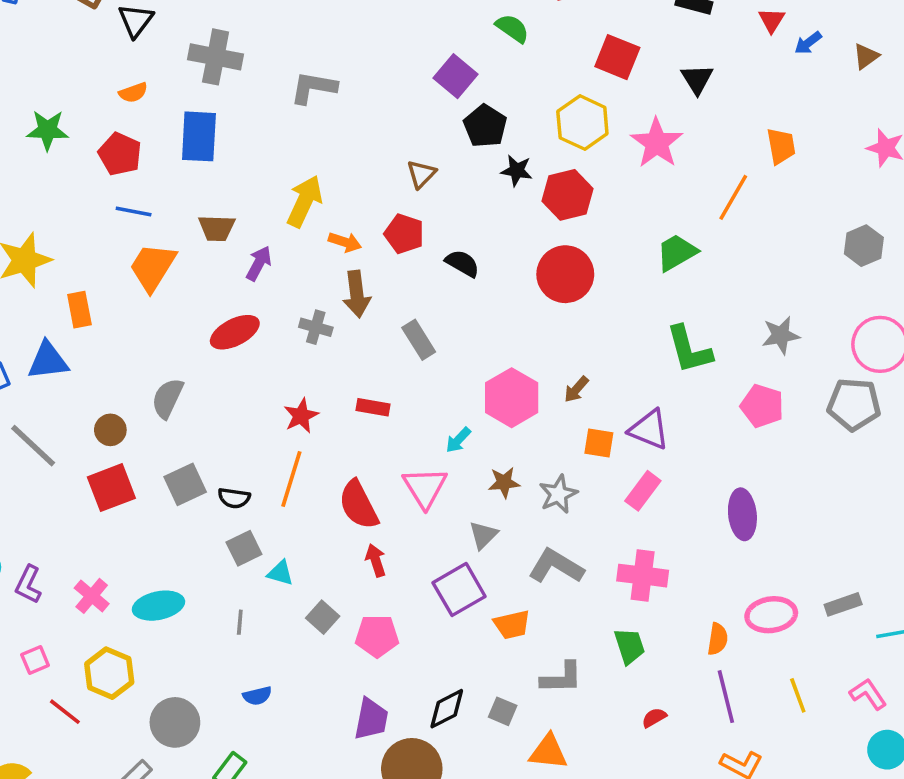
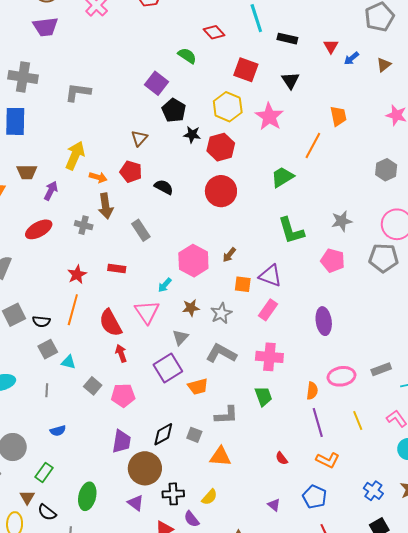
red semicircle: (654, 718) -> (282, 458), moved, turned -96

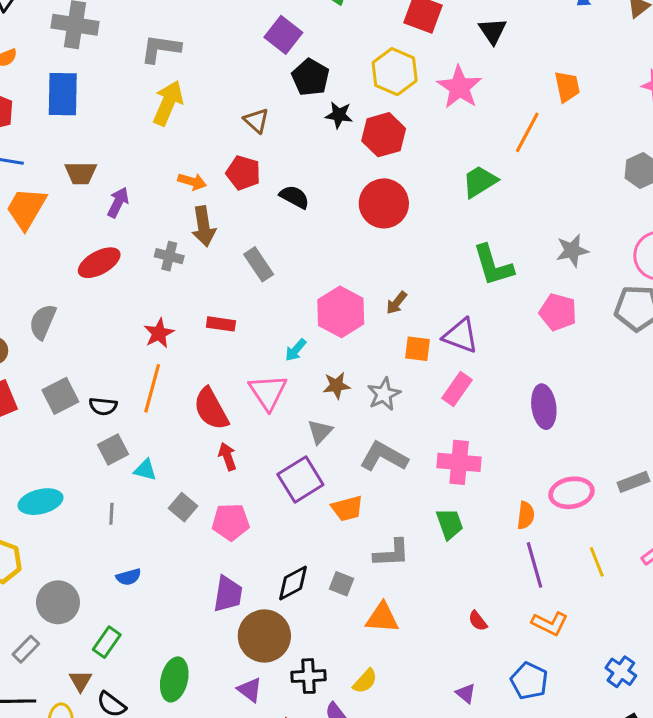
brown triangle: (139, 138) -> (256, 121), turned -30
yellow arrow: (75, 155) -> (168, 103), moved

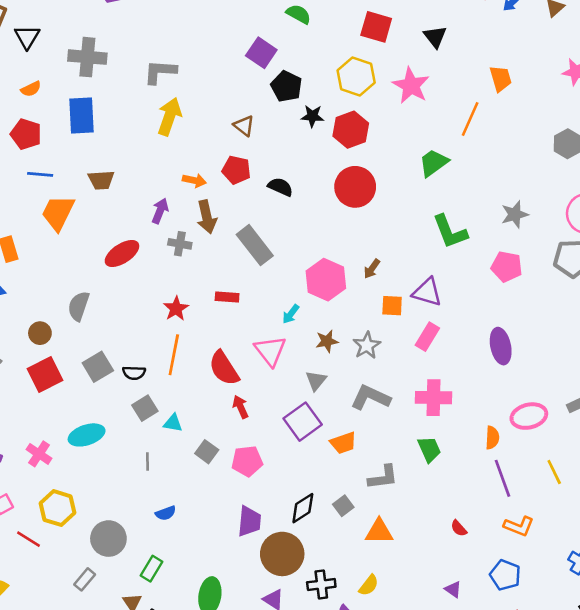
purple arrow: (118, 202) -> (160, 211), moved
gray rectangle: (259, 264) -> (255, 245), size x1.4
cyan ellipse: (41, 502) -> (87, 435), moved
gray square: (341, 584) -> (343, 506), turned 36

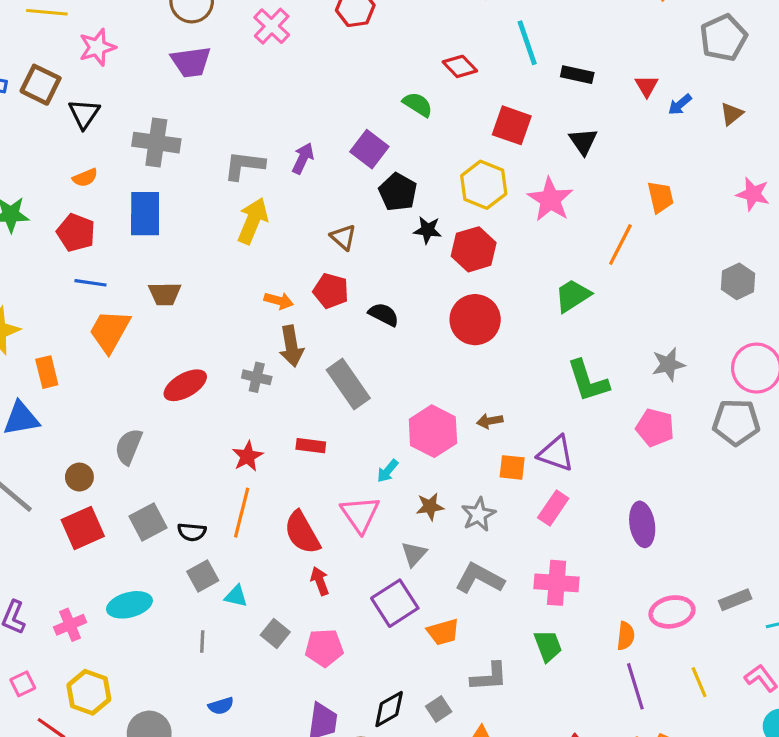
purple arrow: (160, 211) -> (303, 158), moved
brown arrow: (372, 269) -> (490, 421), turned 42
pink cross: (39, 454) -> (70, 625), turned 30

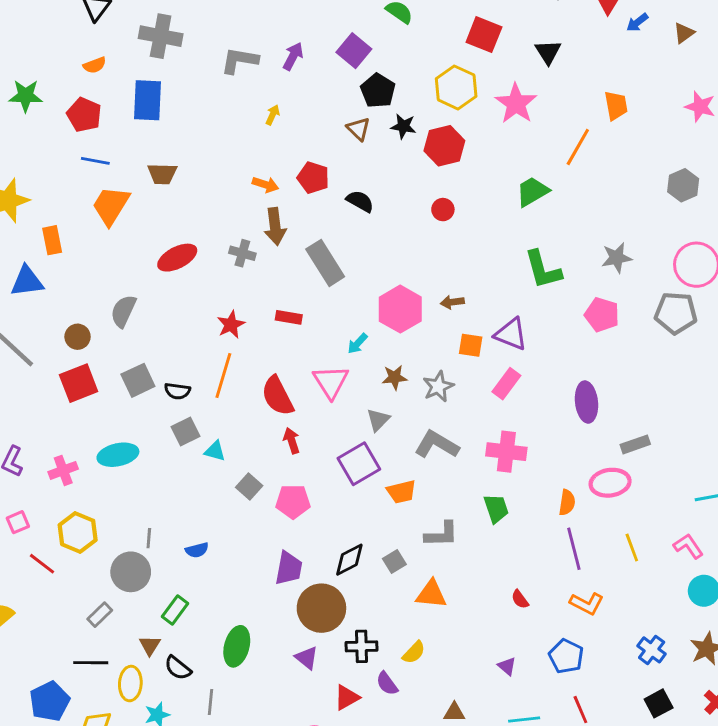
yellow arrow: (253, 221) -> (273, 115), moved, size x0.5
brown triangle: (343, 237) -> (358, 129), moved
red circle: (475, 320) -> (443, 210), size x0.5
gray rectangle: (735, 600) -> (635, 444), moved
gray line: (202, 642) -> (149, 538), moved

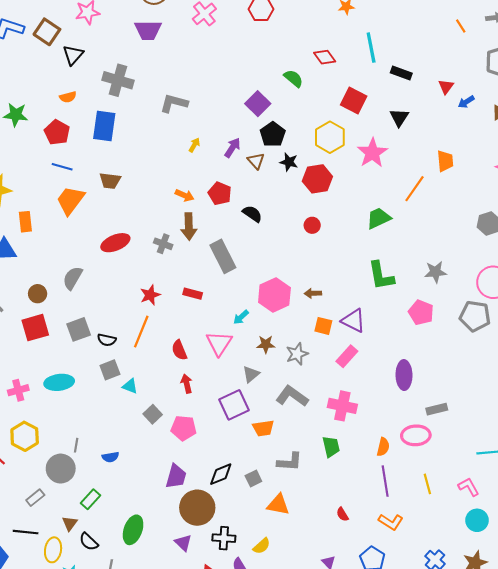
purple arrow: (293, 56) -> (232, 148), moved
red semicircle: (278, 396) -> (179, 350), size x0.7

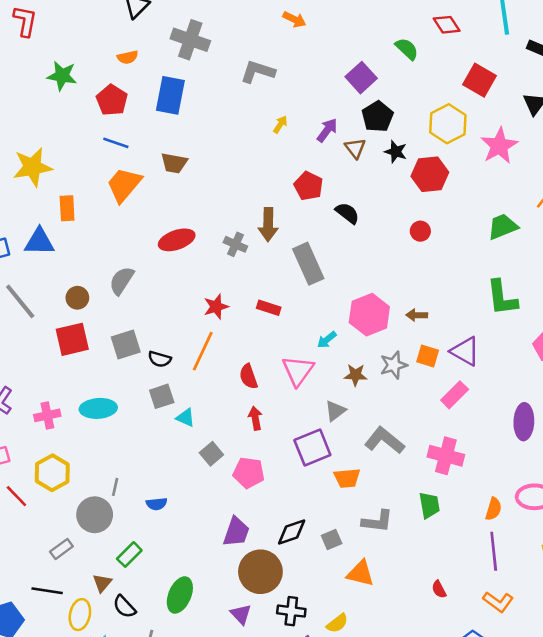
orange arrow: (185, 195) -> (294, 19), moved
gray star: (297, 354) -> (394, 365), moved

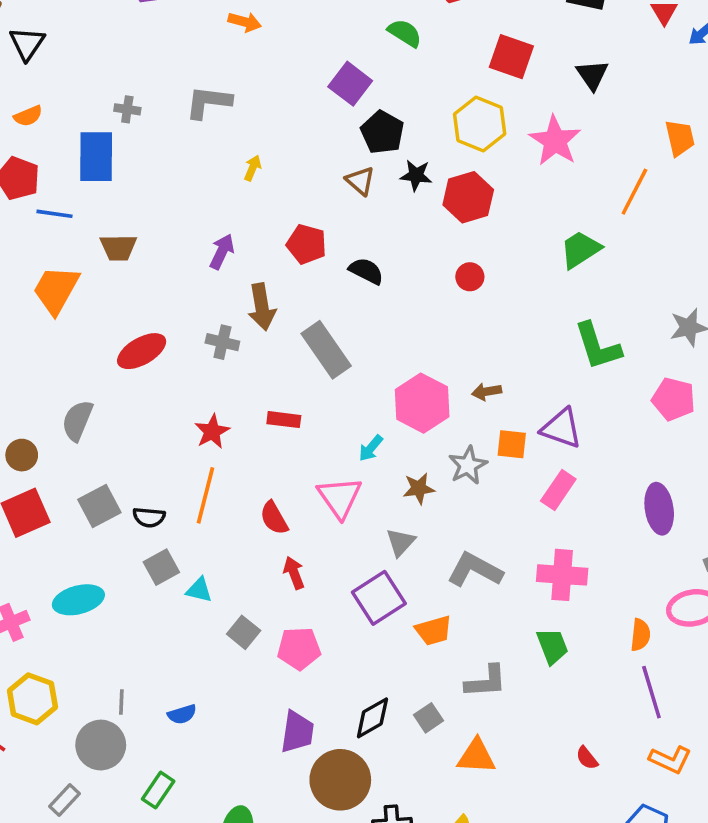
gray cross: (190, 40) -> (127, 109), moved, size x0.5
purple arrow: (327, 130) -> (222, 252), moved
blue line: (116, 143) -> (55, 214), moved

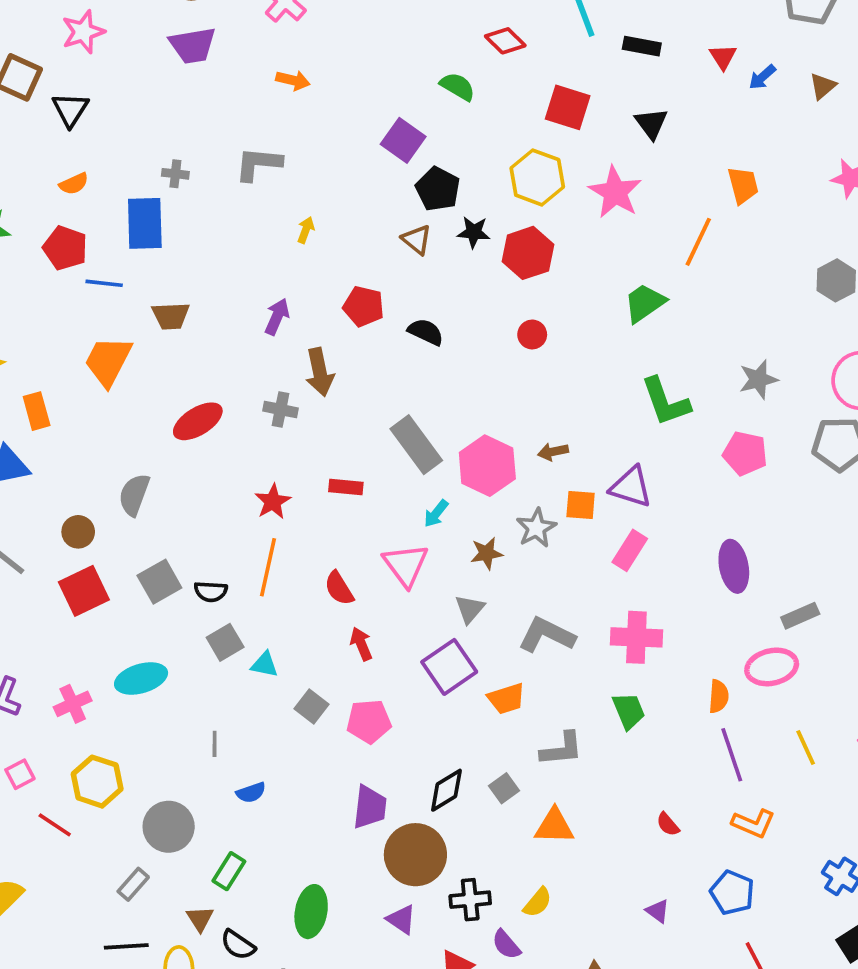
gray rectangle: (326, 350) -> (416, 445), moved
gray line: (121, 702) -> (215, 744), moved

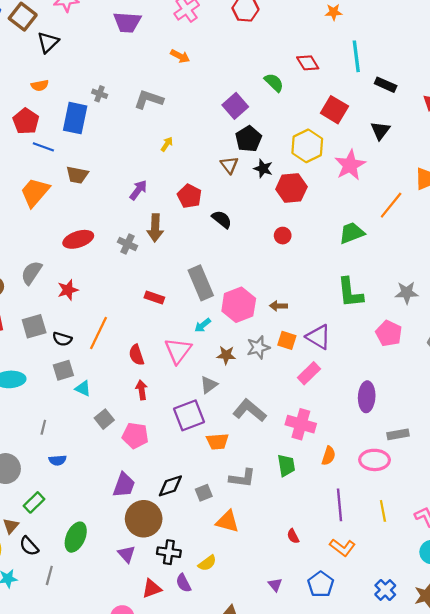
red star: (273, 502) -> (68, 290), moved
orange semicircle: (719, 696) -> (329, 456), moved

